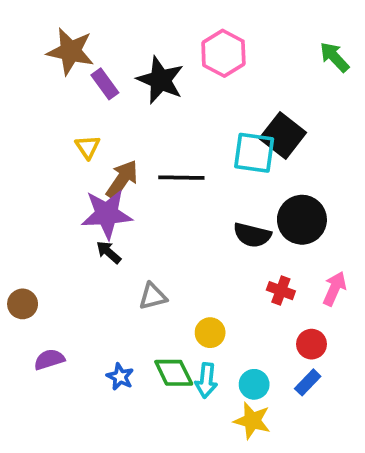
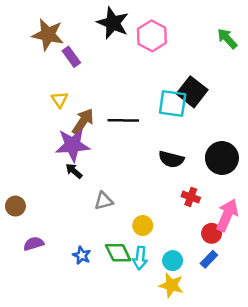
black star: (160, 80) -> (113, 23), moved
black circle: (302, 220) -> (222, 158), moved
pink arrow: (334, 289) -> (227, 215), moved, size x1.4

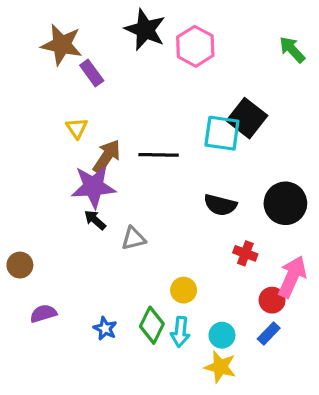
gray triangle: (104, 201) -> (133, 238), moved
green diamond: (118, 253) -> (152, 325), turned 52

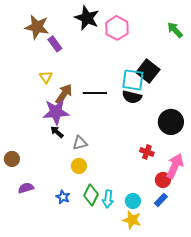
black semicircle: (220, 205) -> (132, 97), moved
yellow circle: (184, 290) -> (79, 166), moved

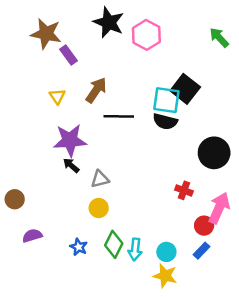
brown arrow: (64, 94) -> (96, 90), moved

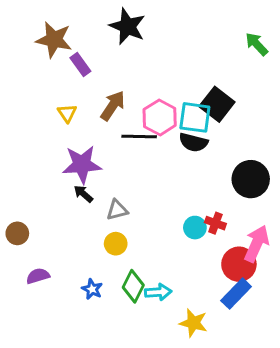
pink hexagon: (146, 35) -> (160, 117), moved
red circle: (204, 226) -> (239, 264), size x1.5
cyan arrow: (135, 249) -> (158, 292), turned -100
blue rectangle: (202, 251) -> (236, 294), size x1.5
cyan circle: (166, 252) -> (195, 228), moved

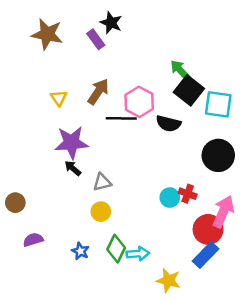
black star: (127, 26) -> (111, 23), size x0.7
green arrow: (257, 44) -> (180, 70), moved
purple rectangle: (80, 65) -> (96, 39), moved
cyan square: (195, 117) -> (218, 104), moved

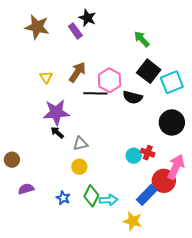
green arrow: (180, 70) -> (142, 39), moved
cyan square: (218, 104) -> (172, 82), turned -30
blue rectangle: (205, 255) -> (147, 195), moved

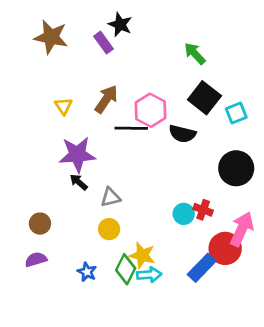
cyan square: (172, 82) -> (236, 113), size x0.7
brown circle: (12, 160) -> (40, 224), moved
yellow star: (133, 221) -> (142, 255), moved

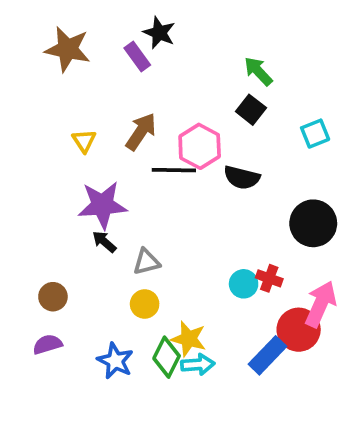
black square: (204, 98) -> (251, 110), moved, size x0.7
cyan square: (236, 113) -> (315, 134), moved
blue star: (87, 272) -> (115, 361), size x1.4

